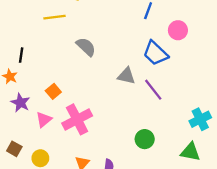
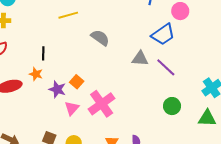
blue trapezoid: (155, 53) -> (163, 35), turned -70
purple star: (20, 103) -> (57, 89), moved
green circle: (145, 139) -> (172, 106), moved

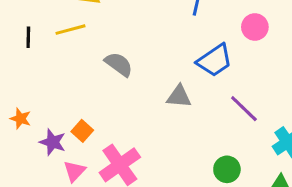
pink circle: (180, 11) -> (255, 27), moved
black line: (43, 53) -> (28, 37), moved
purple line: (166, 67) -> (244, 109), moved

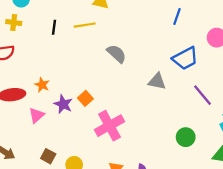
pink triangle: (75, 171) -> (37, 115), moved

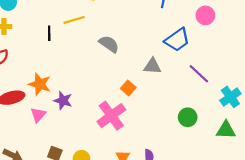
black line: (54, 27) -> (49, 33), moved
orange star: (42, 85) -> (40, 84), size x1.5
orange square: (85, 98) -> (128, 88), moved

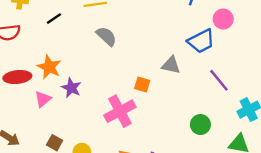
pink circle: (205, 15) -> (223, 19), moved
black line: (49, 33) -> (54, 19), moved, turned 48
gray semicircle: (109, 44) -> (106, 36), moved
orange square: (128, 88) -> (142, 84), turned -32

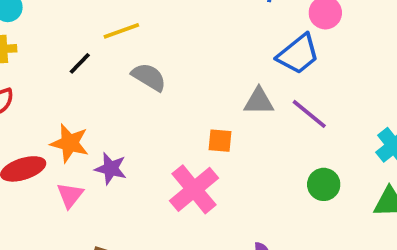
black line: (54, 19) -> (80, 63), moved
purple line: (219, 80) -> (309, 114), moved

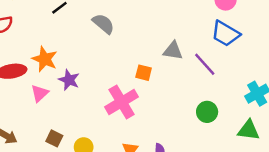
blue trapezoid: (298, 54) -> (226, 34), moved, turned 60

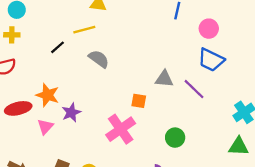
purple star: (69, 80) -> (71, 112), turned 30
green circle: (207, 112) -> (175, 138), moved

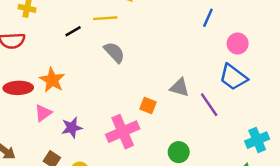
purple star: (71, 112) -> (72, 128), moved

